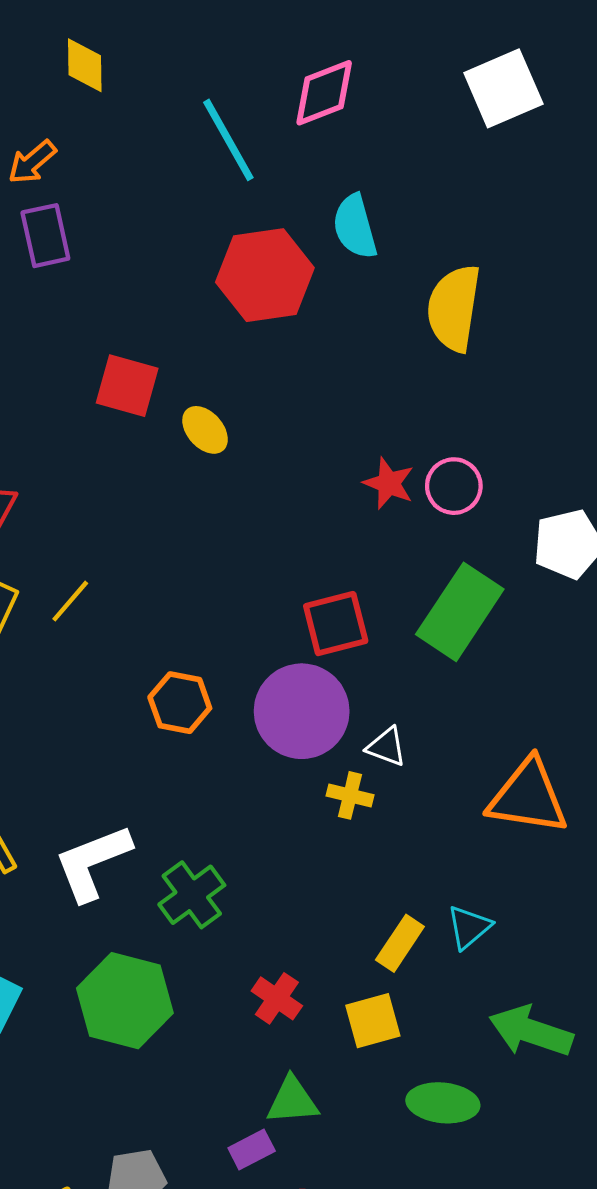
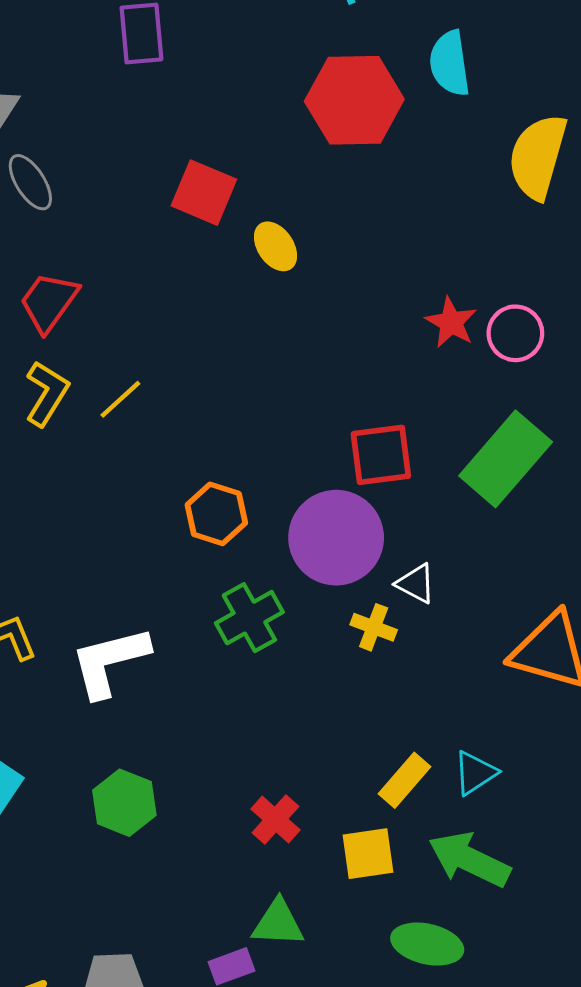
green cross: (192, 895) -> (249, 618), moved
green hexagon: (125, 1001) -> (124, 803), size x0.7
green arrow: (531, 1031) -> (469, 860), moved

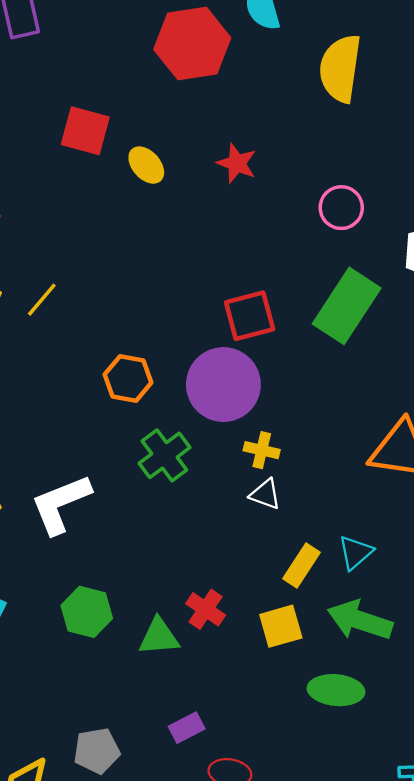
red star: (451, 322) -> (237, 163), moved
white triangle: (416, 584) -> (265, 494), moved
green triangle: (278, 923) -> (159, 637), moved

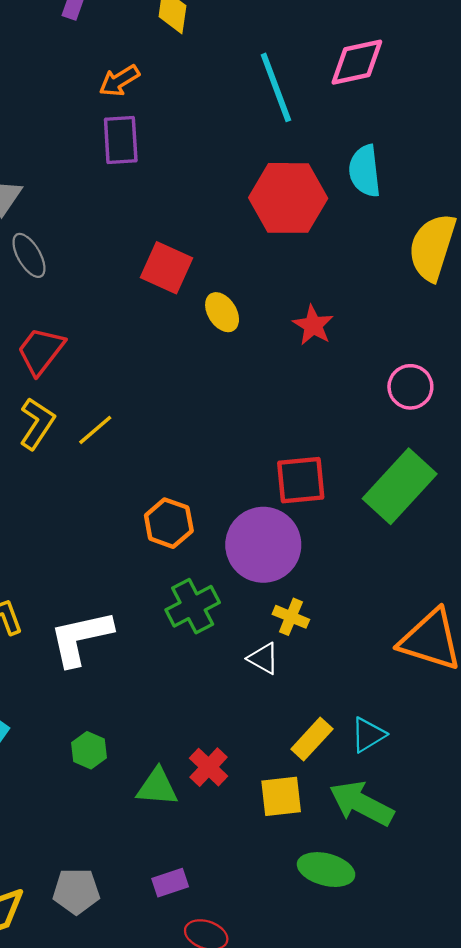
white triangle: (265, 494) -> (263, 658), moved
green hexagon: (87, 612) -> (89, 750), size x0.7

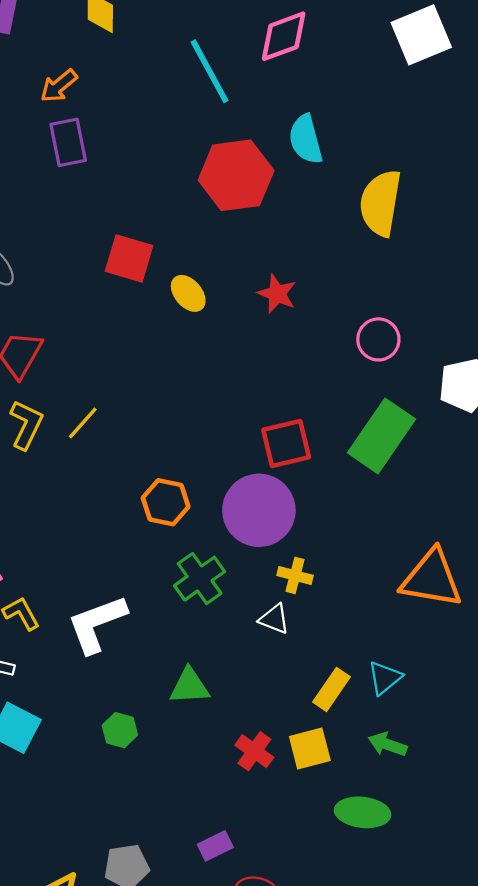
red cross: (209, 767) -> (254, 751), moved
green triangle: (157, 787) -> (189, 686), moved
green arrow: (361, 803) -> (387, 744), size x0.6

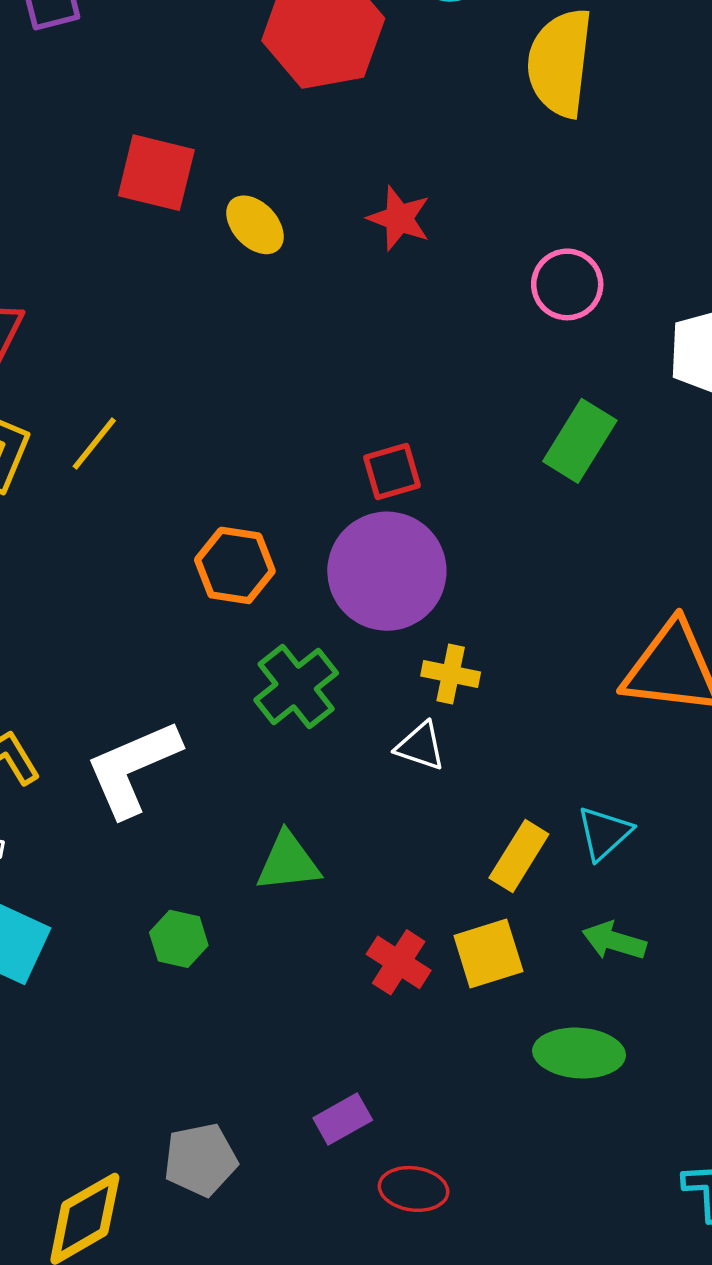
green rectangle: (381, 436) -> (580, 441), size x0.7
red square: (286, 443) -> (392, 472), moved, size x0.7

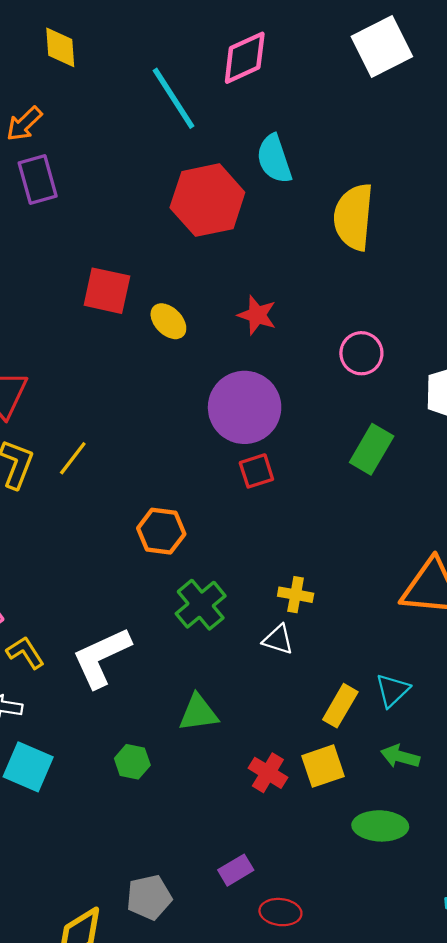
purple circle: (387, 571) -> (245, 407), moved

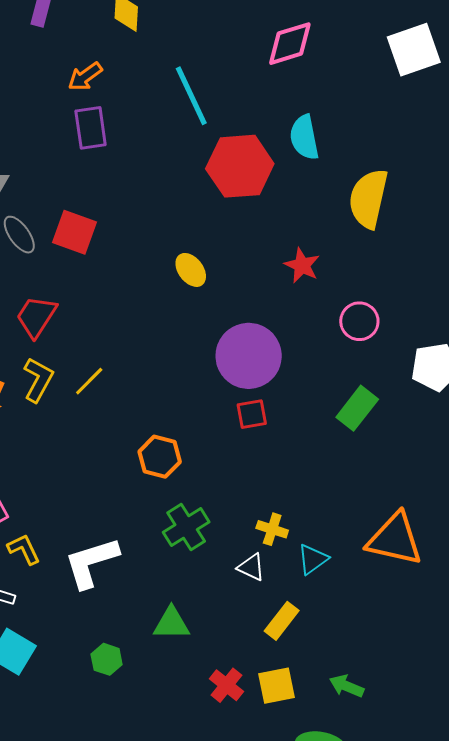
cyan line: (173, 98) -> (191, 96), moved
red square: (107, 291) -> (74, 232), moved
red star: (257, 315) -> (302, 265), moved
cyan triangle: (392, 690) -> (313, 559), moved
yellow rectangle: (340, 706) -> (282, 621), moved

